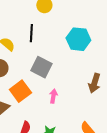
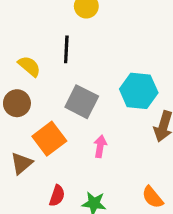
cyan hexagon: (78, 39) -> (139, 91), moved

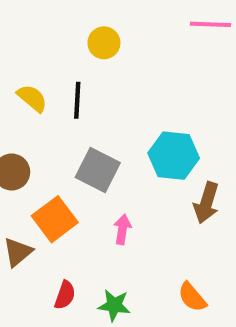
yellow semicircle: (29, 66) -> (32, 98), moved

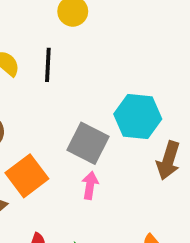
gray square: (98, 170) -> (88, 143), moved

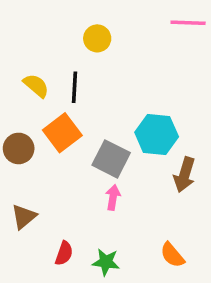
orange square: (27, 176) -> (62, 133), moved

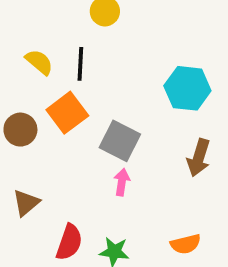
cyan hexagon: (157, 134) -> (187, 88), moved
red semicircle: (64, 253) -> (69, 242), size x1.4
orange semicircle: (172, 255) -> (186, 244), turned -64

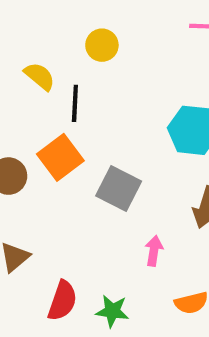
yellow semicircle: (39, 62) -> (40, 76), moved
pink arrow: (122, 182) -> (154, 251), moved

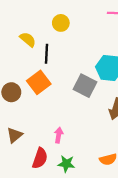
gray square: (119, 189) -> (85, 86), moved
pink arrow: (154, 251) -> (59, 135), moved

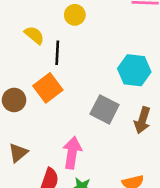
gray square: (85, 86) -> (105, 109), moved
pink arrow: (59, 135) -> (72, 153), size x1.6

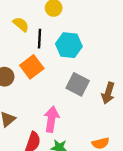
cyan hexagon: (134, 70) -> (69, 45), moved

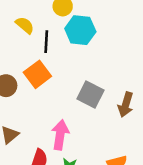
cyan hexagon: (69, 45) -> (80, 30), moved

